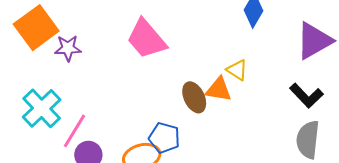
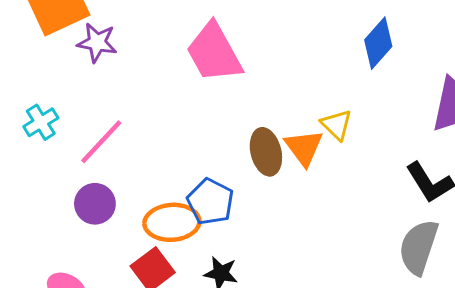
orange triangle: (219, 89) -> (304, 148), turned 32
cyan cross: (42, 108) -> (41, 122), size x0.6
pink line: (74, 131) -> (101, 142), moved

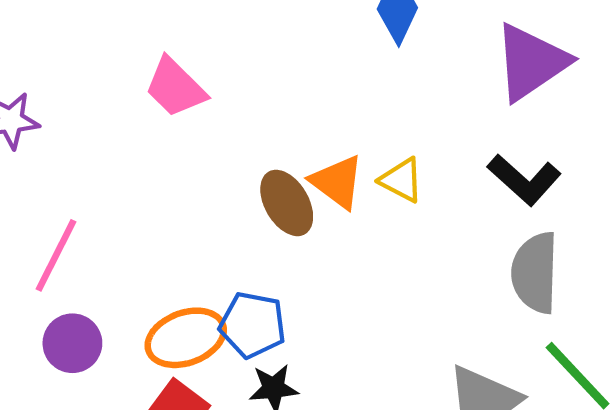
pink trapezoid: (214, 53) -> (175, 87), size x0.7
yellow triangle: (337, 125) -> (401, 180), moved
blue pentagon: (210, 202) -> (253, 325), moved

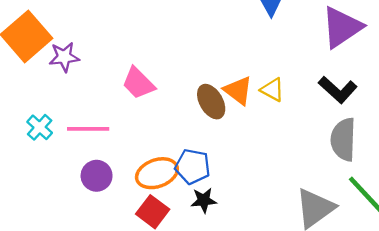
pink trapezoid: (175, 87) -> (138, 83), moved
pink line: (56, 255) -> (88, 129), turned 63

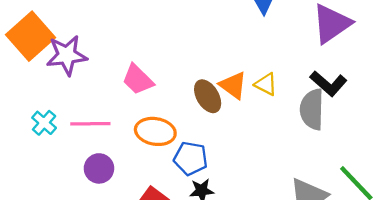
purple star: (64, 57) -> (67, 55), size x1.4
gray semicircle: (343, 139) -> (312, 109), moved
orange ellipse: (157, 173) -> (155, 131), moved, turned 30

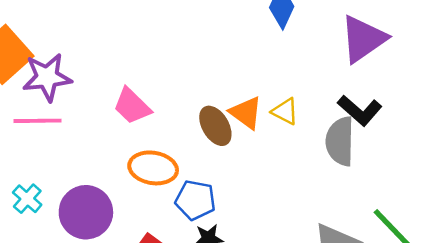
cyan cross: (44, 123) -> (27, 199), moved
pink line: (90, 124) -> (37, 121), moved
purple circle: (99, 168) -> (86, 212), size x1.5

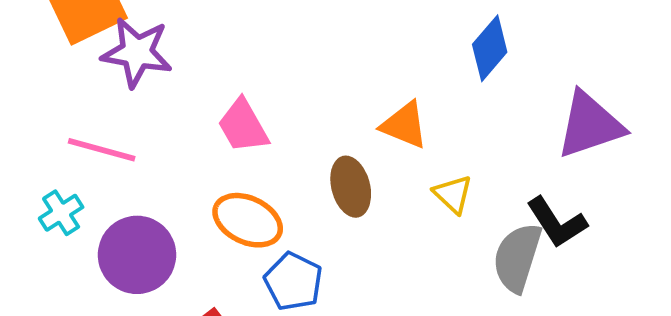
orange triangle: (246, 113) -> (404, 125), moved, turned -30
pink line: (37, 121) -> (102, 150), moved

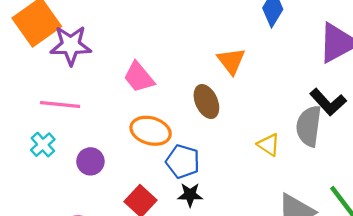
orange triangle: (404, 125) -> (231, 61), turned 40
yellow triangle: (453, 194) -> (269, 145), moved
purple circle: (137, 255) -> (90, 161), size x0.6

